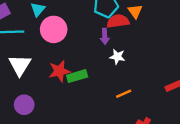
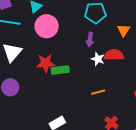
orange triangle: (135, 11) -> (123, 30), moved
red semicircle: (118, 21) -> (114, 55), moved

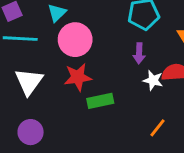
red star: (46, 63) -> (78, 77), moved
orange line: (98, 92) -> (157, 128), turned -32

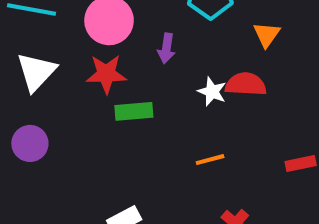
purple arrow: (139, 53) -> (166, 48), moved
orange line: (157, 128) -> (210, 160), turned 30

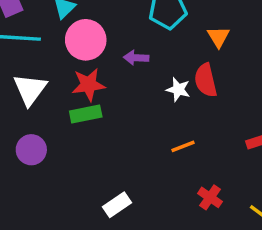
purple arrow: (166, 48) -> (136, 58), turned 90
red semicircle: (246, 84) -> (206, 80), turned -100
green rectangle: (134, 111) -> (86, 114), moved

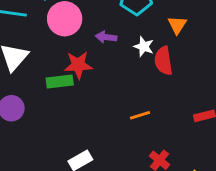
red star: (88, 85) -> (78, 65), moved
white star: (178, 89) -> (144, 46), moved

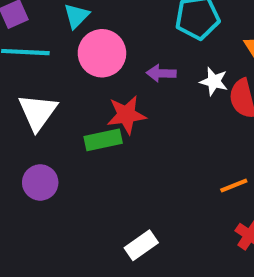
orange line: (140, 115) -> (234, 185), moved

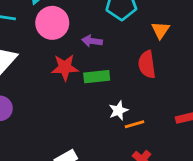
white star: (214, 81) -> (118, 111), moved, turned 30
green rectangle: (103, 140) -> (97, 77), moved

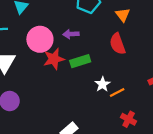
pink circle: (52, 23) -> (40, 39), moved

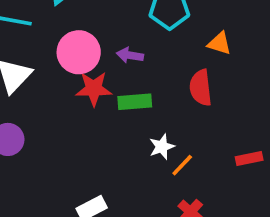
orange triangle: (123, 15) -> (219, 43), turned -48
orange line: (117, 92) -> (182, 165), turned -32

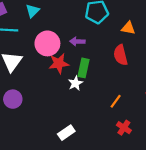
green rectangle: (135, 102) -> (84, 68), turned -66
white star: (162, 147) -> (75, 83), moved

